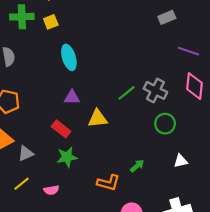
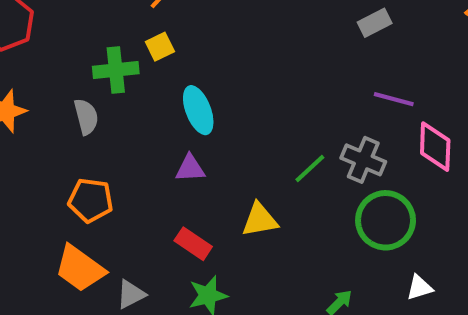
green cross: (22, 17) -> (116, 70), moved
purple line: (188, 51) -> (394, 99), moved
purple triangle: (72, 97) -> (190, 168), moved
green circle: (165, 124) -> (386, 220), size x1.5

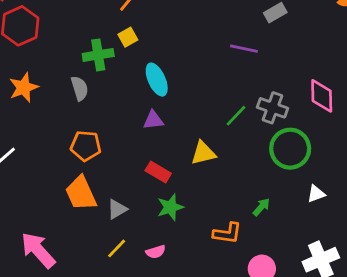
purple line: (394, 99) -> (244, 49), moved
orange trapezoid: (80, 268) -> (81, 193), turned 33

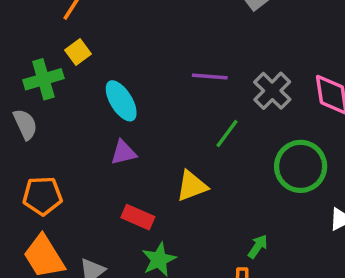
purple line: (244, 49) -> (210, 76), moved
gray cross: (273, 108) -> (272, 91), moved, turned 32
green arrow: (261, 207) -> (258, 246), moved

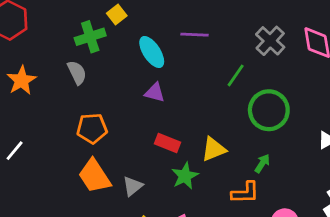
purple line: (210, 76) -> (194, 35), moved
purple triangle: (123, 153) -> (155, 93), turned 30
green circle: (301, 166) -> (269, 110), moved
yellow triangle: (192, 186) -> (214, 149), moved

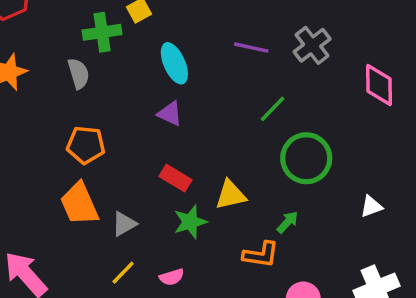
purple line: (194, 35) -> (251, 48), moved
gray cross: (270, 41) -> (312, 45), moved

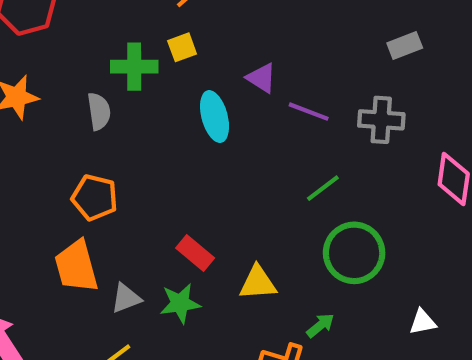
gray cross: (312, 45) -> (381, 120), turned 33
purple triangle: (170, 114) -> (261, 78), moved
green star: (190, 222) -> (180, 303), moved

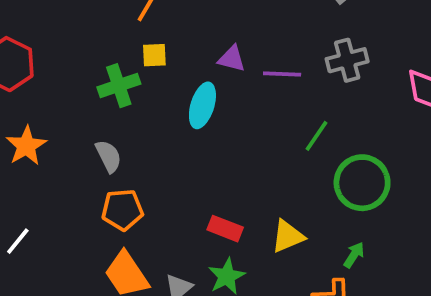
yellow square: (182, 47) -> (154, 55), turned 36
gray semicircle: (99, 111) -> (108, 156), moved
cyan ellipse: (215, 116) -> (202, 105), turned 51

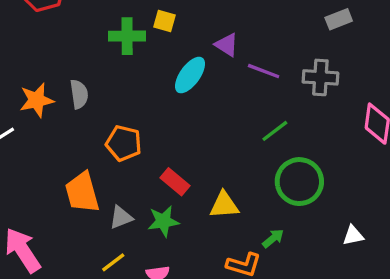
orange star: (26, 146) -> (37, 100), moved
gray semicircle: (108, 156) -> (79, 94), moved
orange pentagon: (122, 210) -> (124, 143), moved

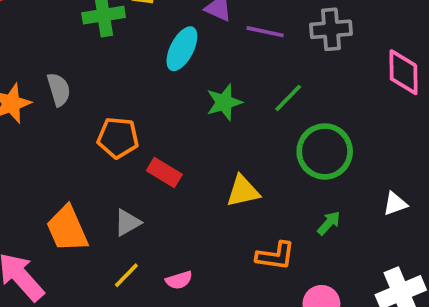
red rectangle: (175, 182) -> (164, 173), moved
orange trapezoid: (82, 192) -> (67, 229), moved
green star: (163, 221) -> (224, 102), moved
green arrow: (273, 238) -> (329, 223), moved

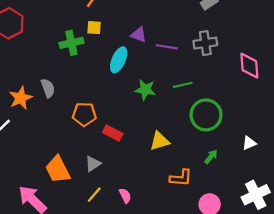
green line: (288, 98) -> (183, 85), turned 36
green star: (224, 102) -> (145, 90), turned 30
pink semicircle: (179, 280) -> (125, 196), turned -96

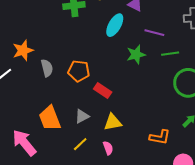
purple line: (167, 47) -> (154, 33), moved
gray semicircle: (48, 88) -> (47, 68), moved
green star: (145, 90) -> (136, 55), turned -30
yellow triangle: (159, 141) -> (113, 122), moved

